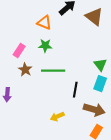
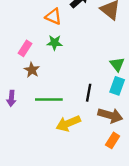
green line: (53, 71) -> (49, 99), moved
yellow arrow: (57, 117) -> (68, 123), size x1.5

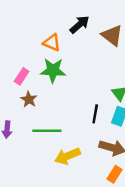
green star: (55, 43) -> (53, 70), size x1.5
black line: (89, 93) -> (95, 114), moved

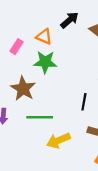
pink rectangle: (22, 76) -> (16, 47), moved
brown star: (29, 99) -> (23, 89), size x1.6

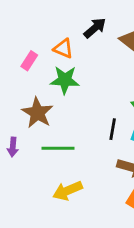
yellow arrow: (58, 141) -> (68, 191), moved

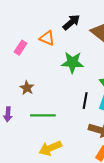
green star: (65, 80) -> (72, 62), moved
brown star: (37, 113) -> (27, 88), size x0.6

